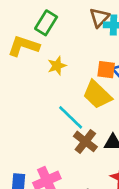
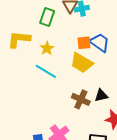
green rectangle: (46, 23) -> (47, 17), moved
cyan line: (71, 117) -> (46, 71), moved

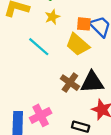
yellow star: (47, 48) -> (52, 17), moved
black triangle: (101, 95) -> (92, 82), size x1.6

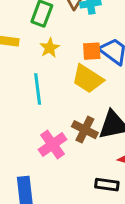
cyan line: (39, 47) -> (38, 89), turned 50
pink cross: (41, 115) -> (52, 145), moved

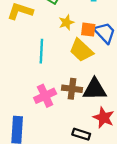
yellow star: (50, 48) -> (66, 22), moved
brown cross: (85, 130) -> (72, 89), turned -30

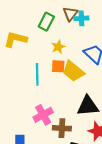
orange square: (88, 30) -> (58, 66), moved
brown cross: (72, 89) -> (62, 128), moved

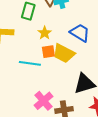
cyan line: (37, 74) -> (30, 63), turned -70

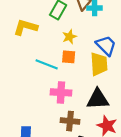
yellow trapezoid: (64, 53) -> (99, 64), moved, turned -135
pink cross: (44, 101) -> (61, 92), moved, turned 30

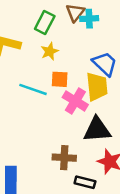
yellow star: (69, 37) -> (50, 51), moved
pink cross: (61, 92) -> (75, 101), moved, turned 30

